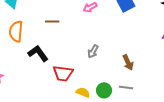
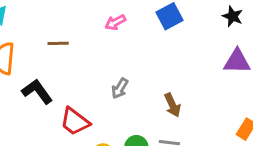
red trapezoid: (63, 73) -> (75, 122), turned 30

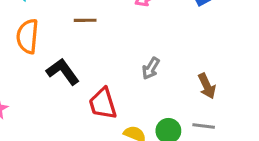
red trapezoid: (75, 122) -> (103, 104), turned 36

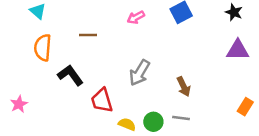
gray arrow: (151, 68) -> (140, 73), size x1.5

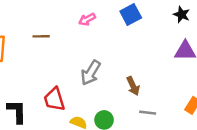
black L-shape: (70, 75) -> (17, 111), moved, turned 35
gray line: (181, 118) -> (148, 113), moved

